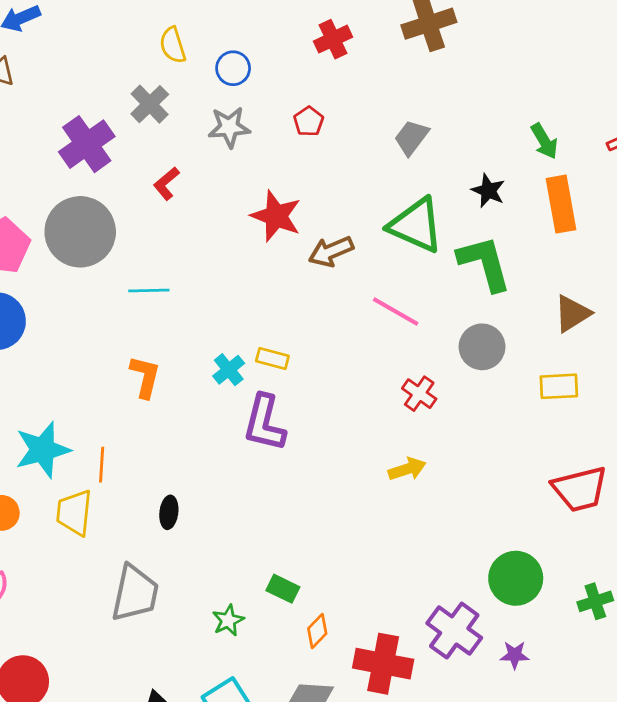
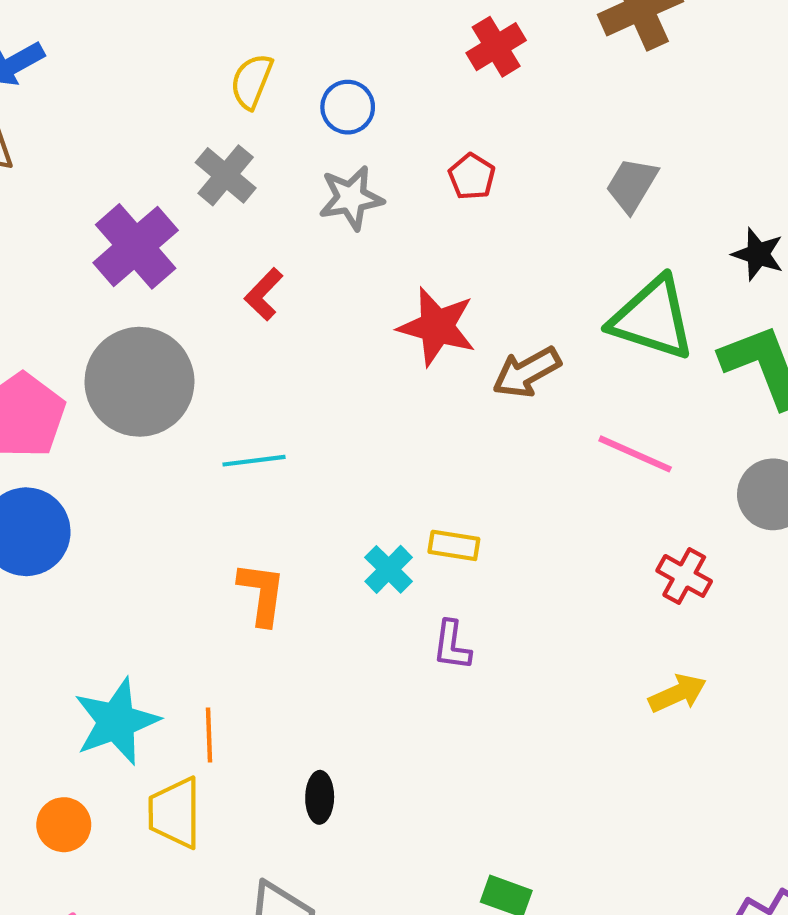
yellow semicircle: (173, 45) -> (252, 81), turned 45
purple L-shape: (264, 423) -> (452, 645), size x0.6

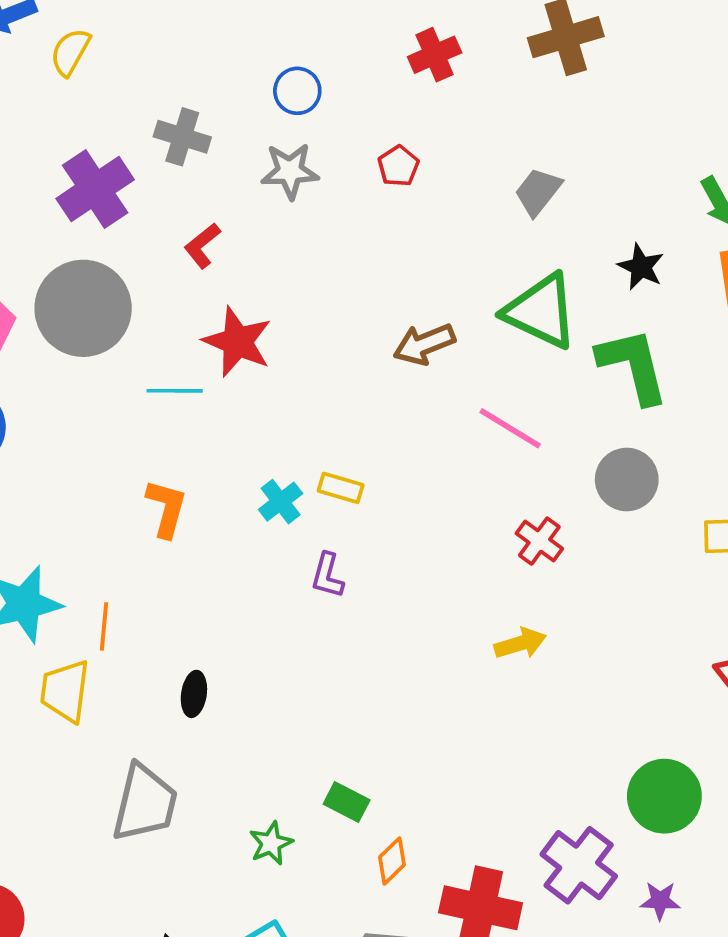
yellow semicircle: (252, 81) -> (70, 52), moved
gray cross: (226, 175) -> (182, 137), turned -30
red star: (437, 327) -> (237, 342), moved

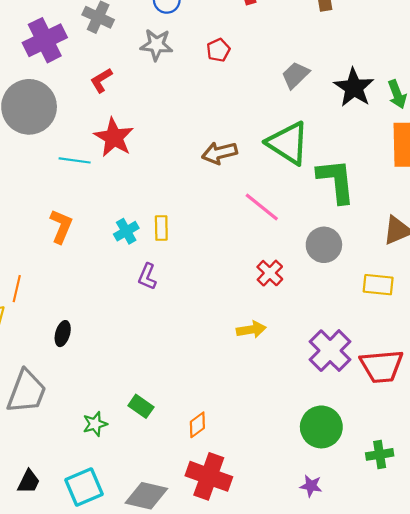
black star: (641, 267) -> (354, 87), moved, size x1.5
yellow rectangle: (341, 488) -> (161, 228), turned 65
orange diamond: (392, 861) -> (197, 425), moved
purple cross: (579, 865) -> (330, 351), moved

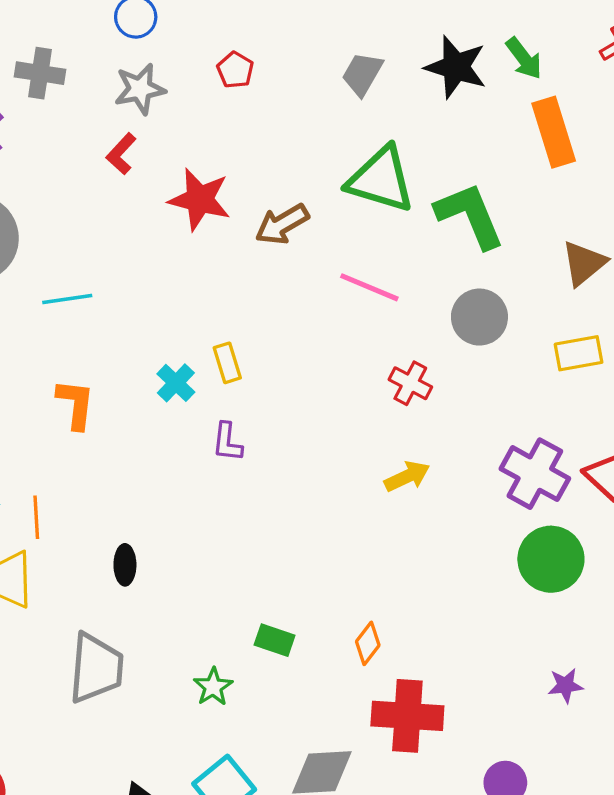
red L-shape: (101, 80) -> (121, 154), moved
red star: (114, 137) -> (200, 199), moved
green circle: (321, 427) -> (551, 559), moved

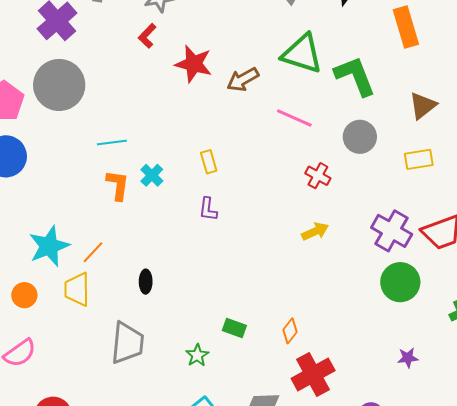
cyan line: (67, 299) -> (112, 142), moved
cyan cross: (176, 383) -> (152, 175), moved
orange line: (36, 517) -> (93, 252), turned 45
red cross: (407, 716) -> (313, 374), turned -33

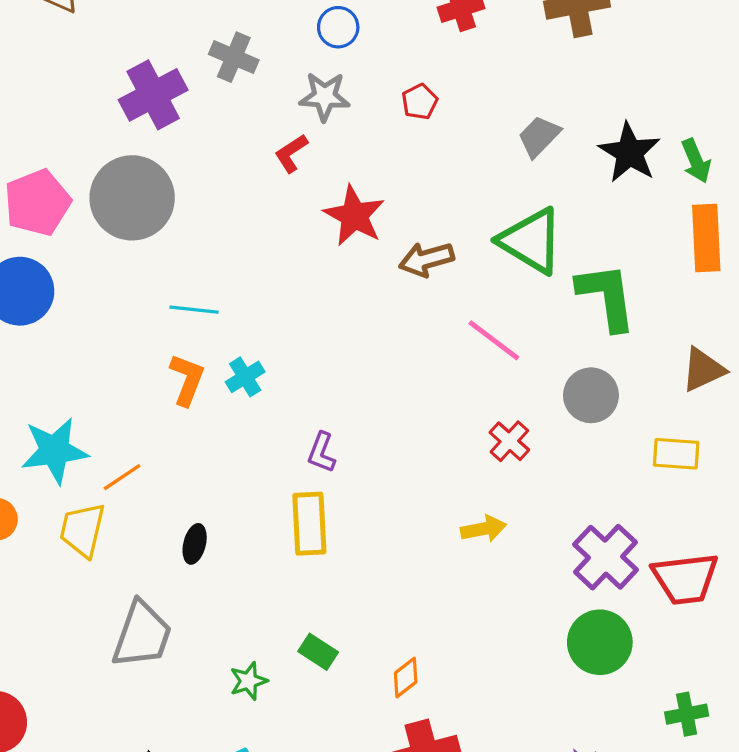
yellow rectangle: (209, 162) -> (309, 524), moved, size x1.6

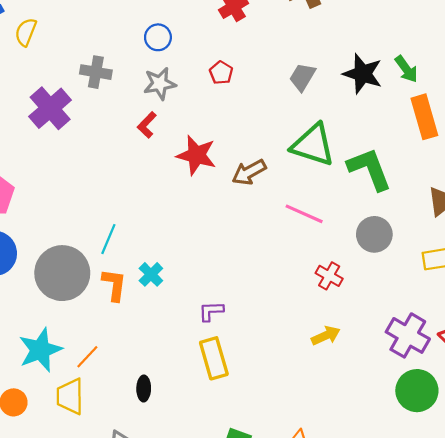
gray circle: (132, 198) -> (62, 273), moved
cyan line: (194, 310) -> (108, 239), turned -60
purple L-shape: (321, 452) -> (211, 311), turned 80

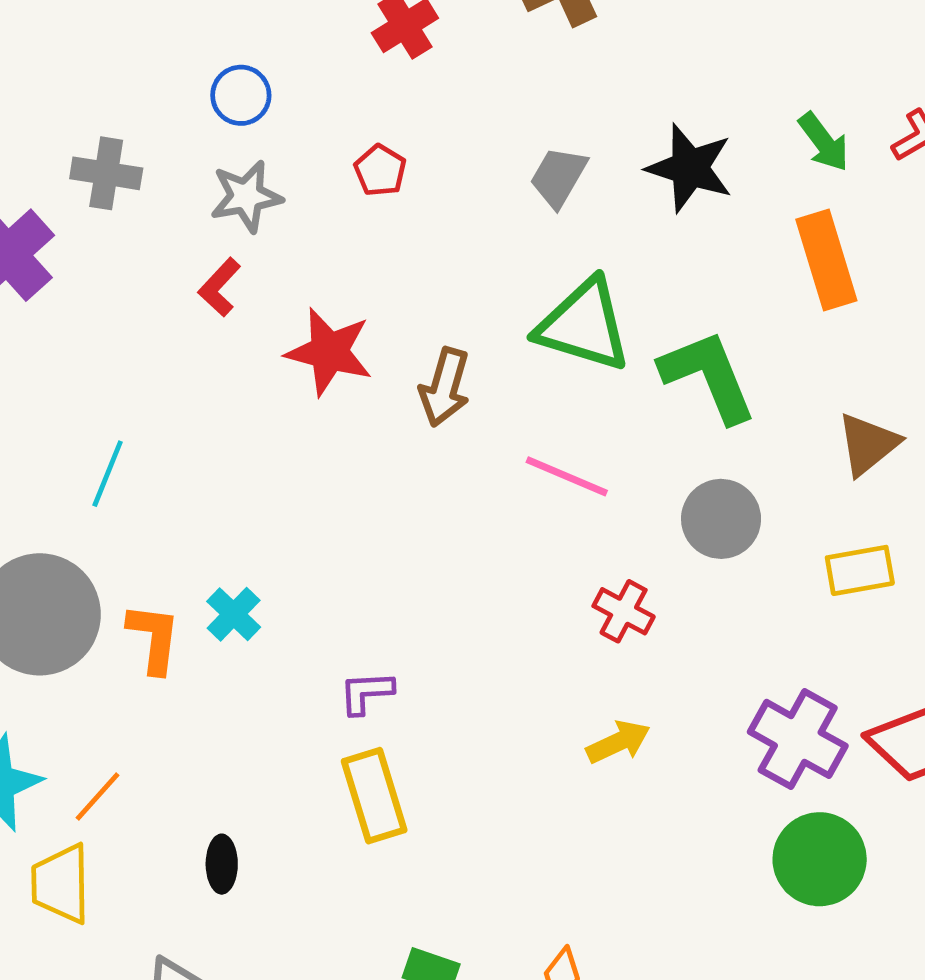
green arrow: (406, 69) -> (824, 142), moved
brown arrow: (249, 172) -> (445, 387), turned -44
cyan line: (108, 239) -> (108, 474), moved

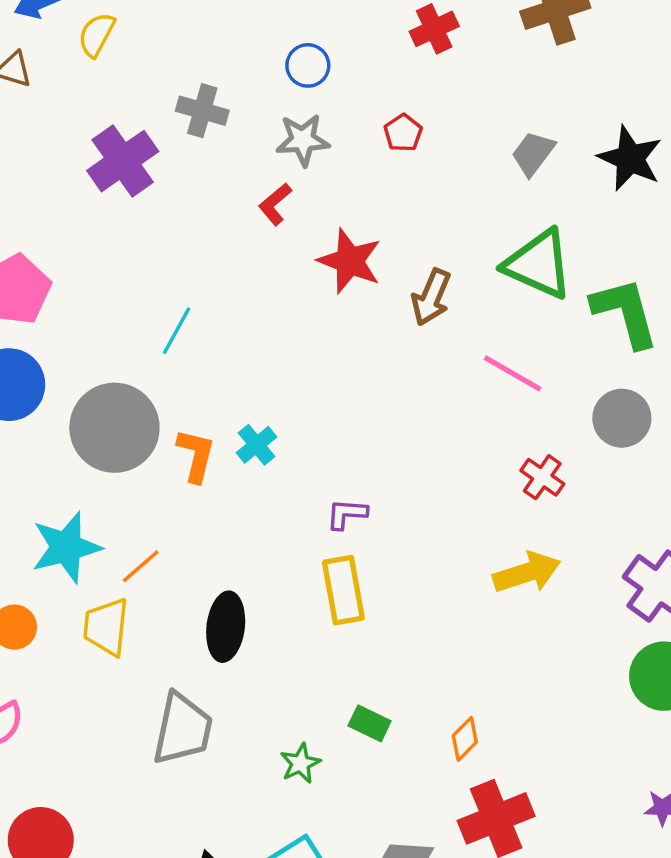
yellow arrow: (618, 742) -> (527, 572), size x1.4
black ellipse: (222, 864) -> (226, 627), size x1.6

